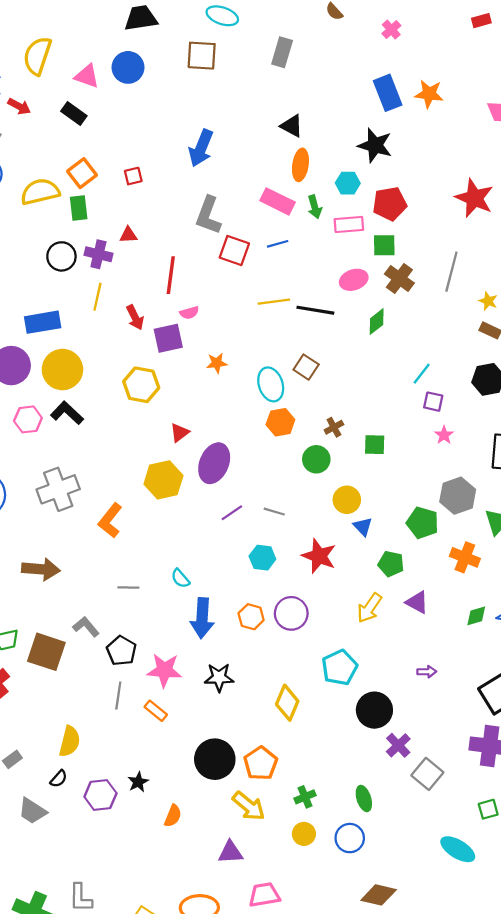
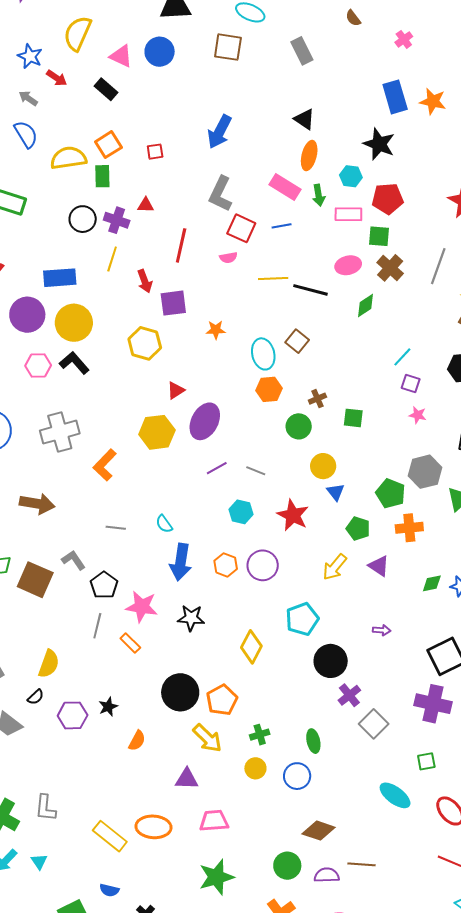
gray rectangle: (282, 52) -> (302, 51), turned -48
pink semicircle: (189, 313) -> (228, 258), moved
pink star: (444, 435) -> (418, 415), turned -30
orange cross: (465, 557) -> (409, 528), moved, turned -32

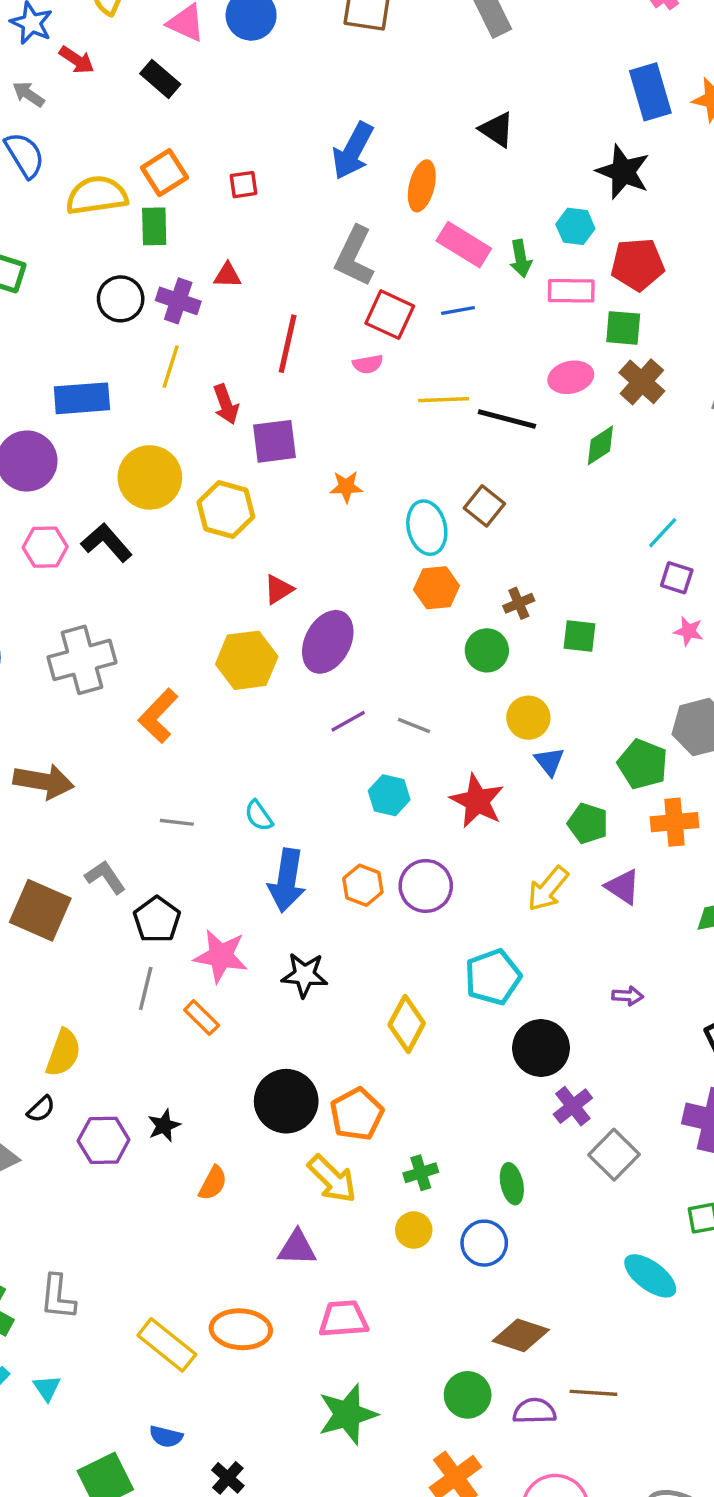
orange ellipse: (309, 156) -> (422, 186), moved
yellow circle: (74, 323) -> (150, 477), moved

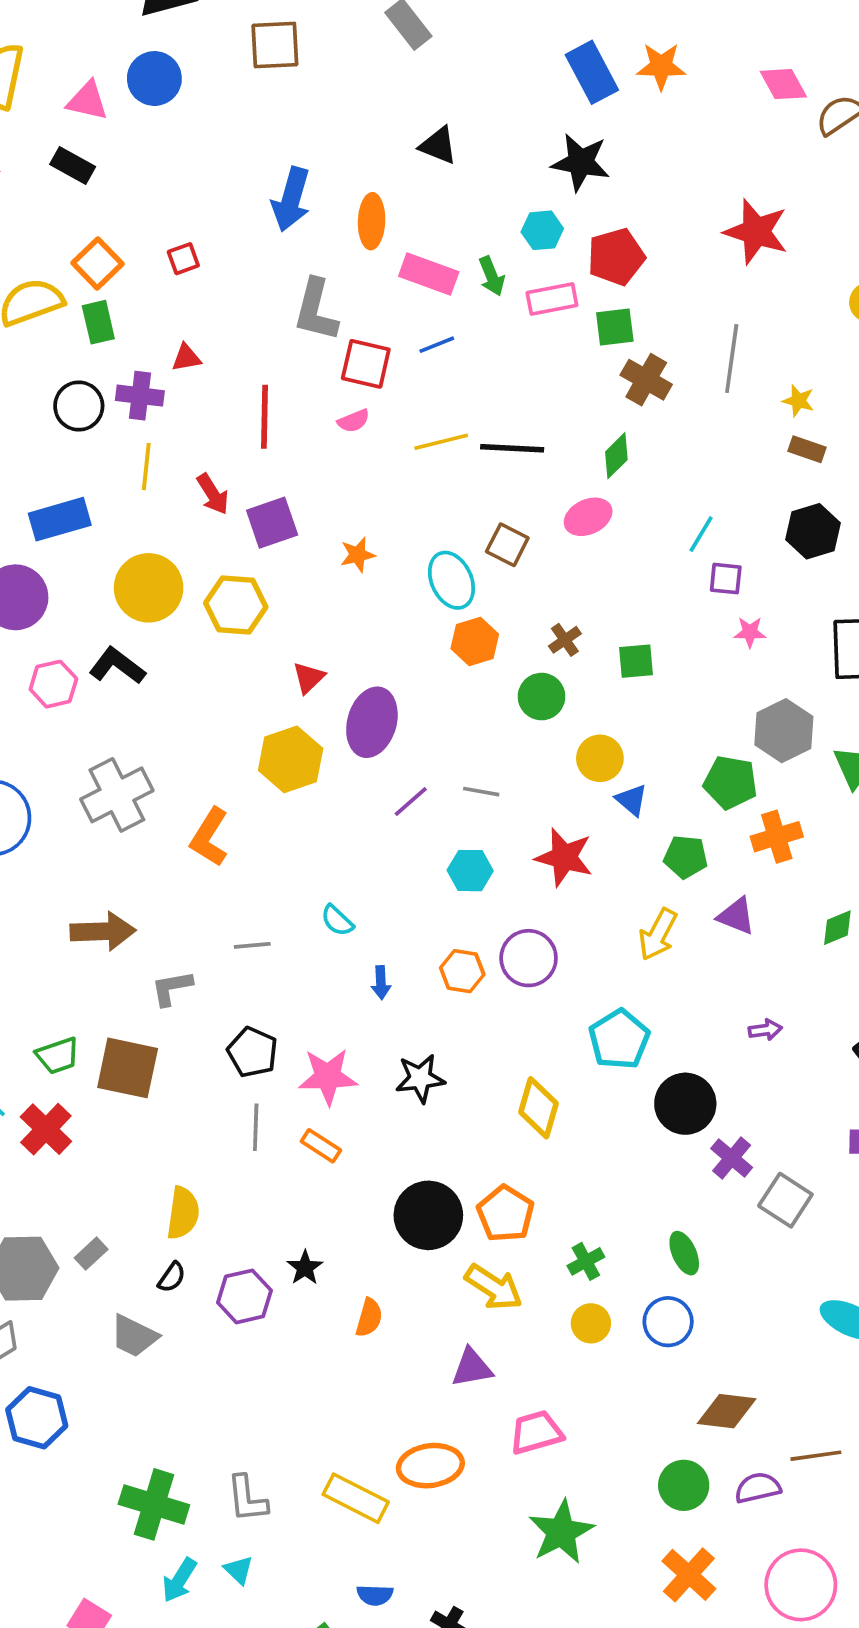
pink ellipse: (571, 377) -> (588, 517), moved
gray L-shape: (105, 877) -> (172, 988), moved, turned -54
blue arrow: (287, 880) -> (381, 983), size x0.5
gray L-shape: (58, 1297) -> (247, 1499), moved

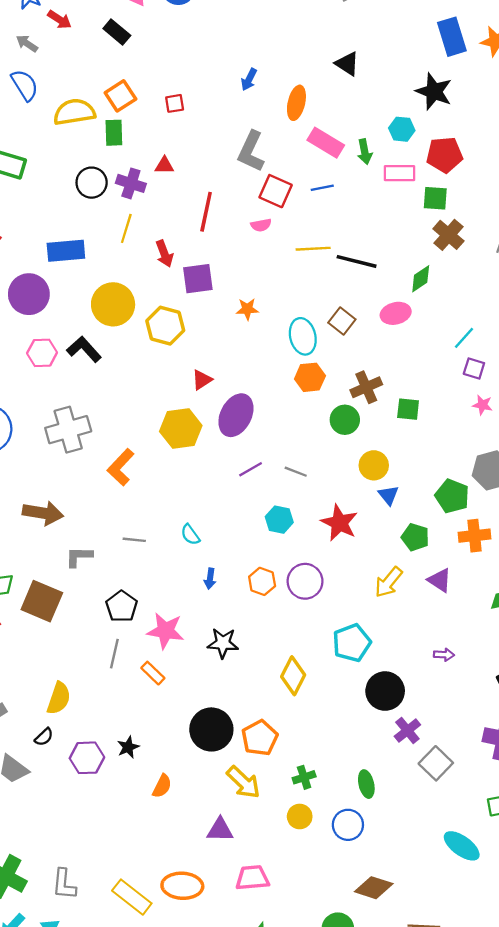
blue arrow: (291, 199) -> (249, 79), size x0.6
brown cross: (565, 640) -> (366, 387), size x1.5

